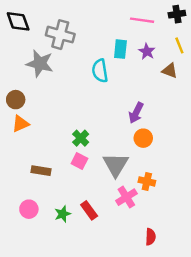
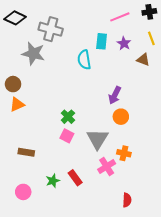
pink line: (142, 20) -> (120, 17), turned -30
black diamond: (18, 21) -> (15, 18), turned -45
brown rectangle: (41, 171) -> (26, 152), moved
pink circle: (29, 209) -> (23, 192), moved

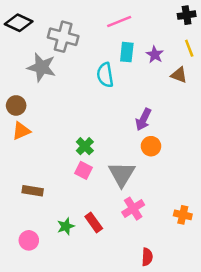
pink line: (120, 17) -> (119, 21), moved
orange cross: (124, 153) -> (183, 215), moved
red semicircle: (127, 200) -> (147, 257), moved

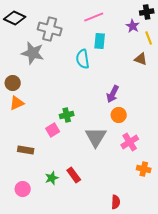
purple star: (155, 55) -> (133, 26), moved
green cross: (85, 146) -> (67, 115), turned 32
pink square: (84, 170) -> (53, 130), moved, turned 32
pink cross: (133, 209) -> (130, 142), moved

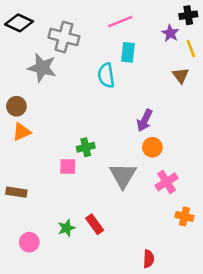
brown triangle: (141, 59) -> (181, 75), turned 32
pink square: (53, 130) -> (68, 166), turned 32
brown rectangle: (26, 150) -> (16, 192), moved

